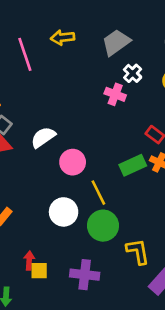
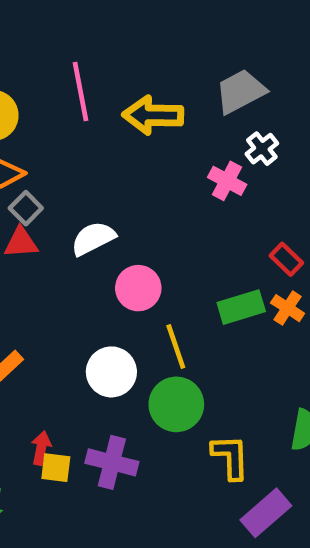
yellow arrow: (63, 38) -> (153, 115), moved, size x1.4
purple cross: (85, 275) -> (112, 462), moved

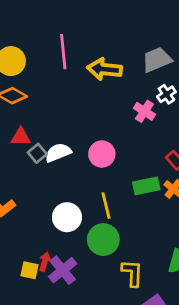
gray square: (26, 208) -> (37, 153), moved
white semicircle: (93, 238) -> (58, 153), moved
pink circle: (138, 288) -> (102, 154), moved
red arrow: (41, 448) -> (45, 262), moved
purple cross: (112, 462) -> (63, 270), turned 32

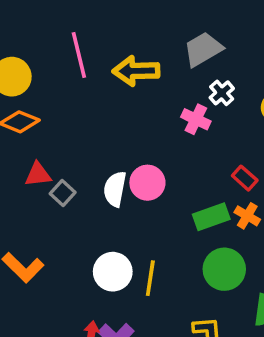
white semicircle: (58, 153) -> (115, 189), moved, turned -50
yellow line: (106, 206) -> (150, 278), moved, turned 30
green circle: (103, 240) -> (224, 269), moved

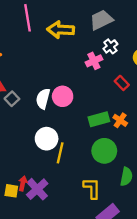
pink cross: (196, 119) -> (94, 61), turned 35
red rectangle: (245, 178) -> (122, 83), moved
white circle: (113, 272) -> (47, 139), moved

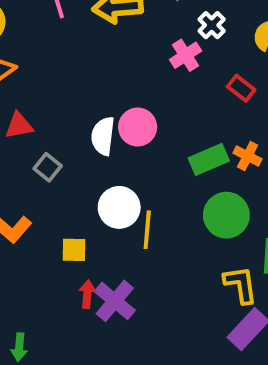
gray square: (12, 99) -> (48, 167), moved
yellow L-shape: (92, 188) -> (241, 285), moved
yellow square: (11, 191) -> (74, 250), moved

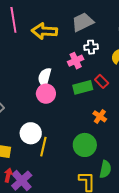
white cross: (212, 25) -> (91, 47), turned 32
white semicircle: (103, 136) -> (45, 77), moved
green rectangle: (209, 159) -> (83, 87), moved

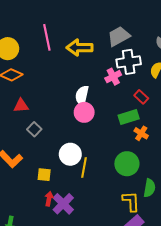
white cross: (91, 47) -> (129, 62), size x1.6
green rectangle: (83, 87) -> (129, 117), moved

